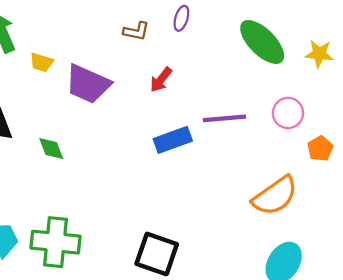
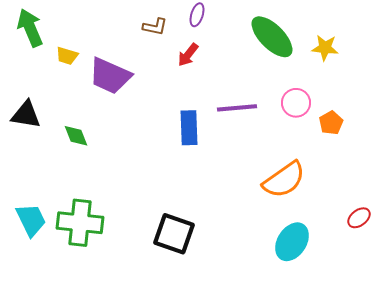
red arrow: (161, 80) -> (188, 55), moved
blue rectangle: (173, 140) -> (189, 128), turned -72
orange pentagon: (320, 149) -> (331, 123), moved

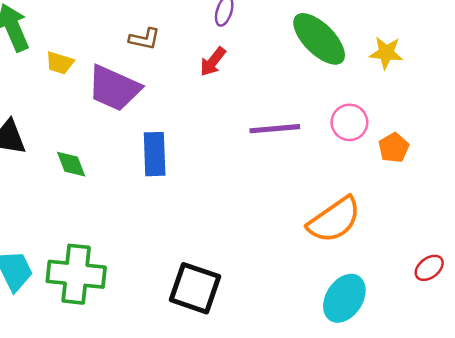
brown L-shape: (155, 27) -> (144, 39), moved
blue rectangle: (189, 128) -> (155, 154), moved

